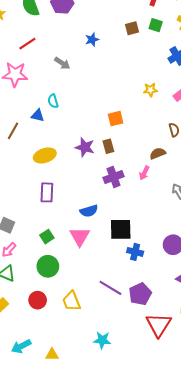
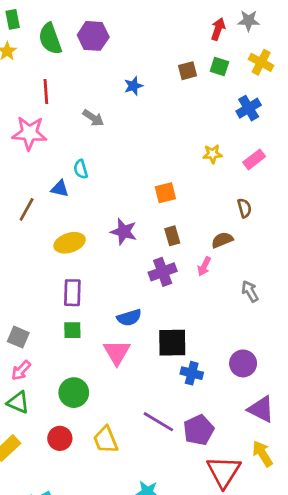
red line: (27, 44) -> (46, 91), turned -60
brown rectangle: (108, 146) -> (172, 236), moved
green square: (47, 237) -> (72, 330), moved, turned 32

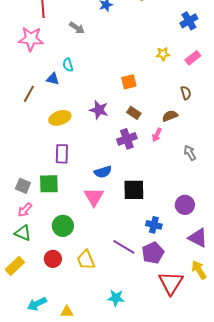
brown rectangle: (172, 236) -> (134, 113), turned -40
green square: (72, 330) -> (49, 184), moved, size x1.5
blue cross: (192, 373) -> (154, 225), moved

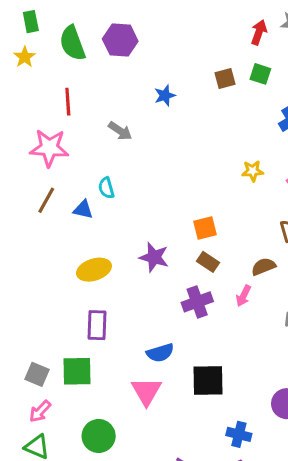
orange square: (129, 82) -> (205, 228), moved
brown line: (29, 94) -> (46, 200), moved

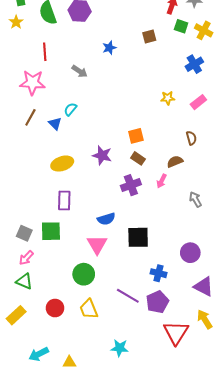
green square: (260, 74) -> (181, 26), moved
cyan semicircle: (106, 188) -> (70, 109), turned 56
blue triangle: (83, 210) -> (55, 124), turned 32
green circle: (99, 436) -> (84, 274), moved

